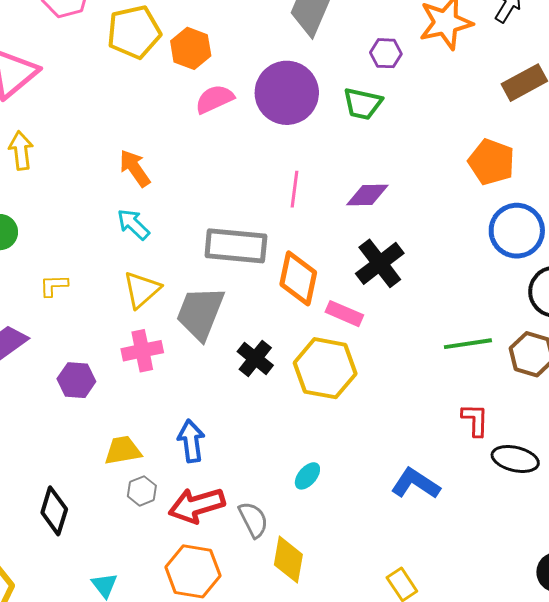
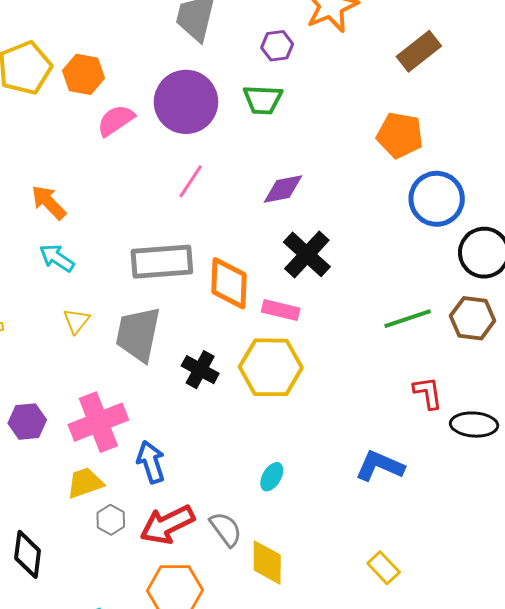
pink line: (294, 189) -> (191, 181), moved, turned 36
yellow triangle: (142, 290) -> (76, 321), size x0.7
pink cross: (142, 351) -> (98, 422), moved, size x1.4

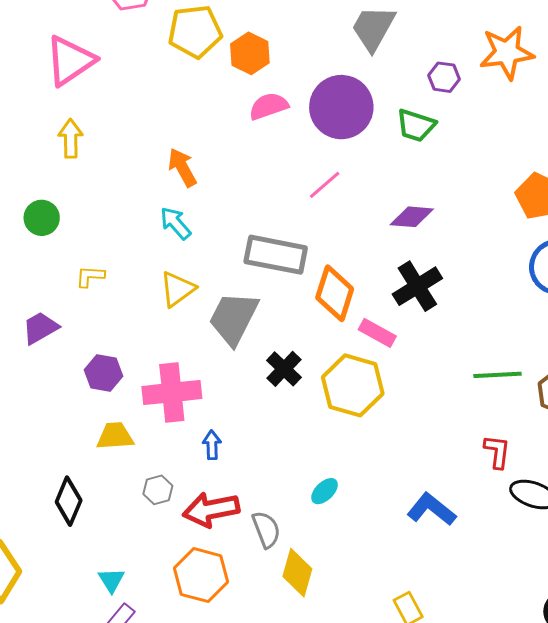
yellow triangle: (76, 321) -> (177, 289), size x1.4
blue arrow: (151, 462) -> (212, 445), size x0.7
yellow trapezoid: (85, 483) -> (115, 436), moved

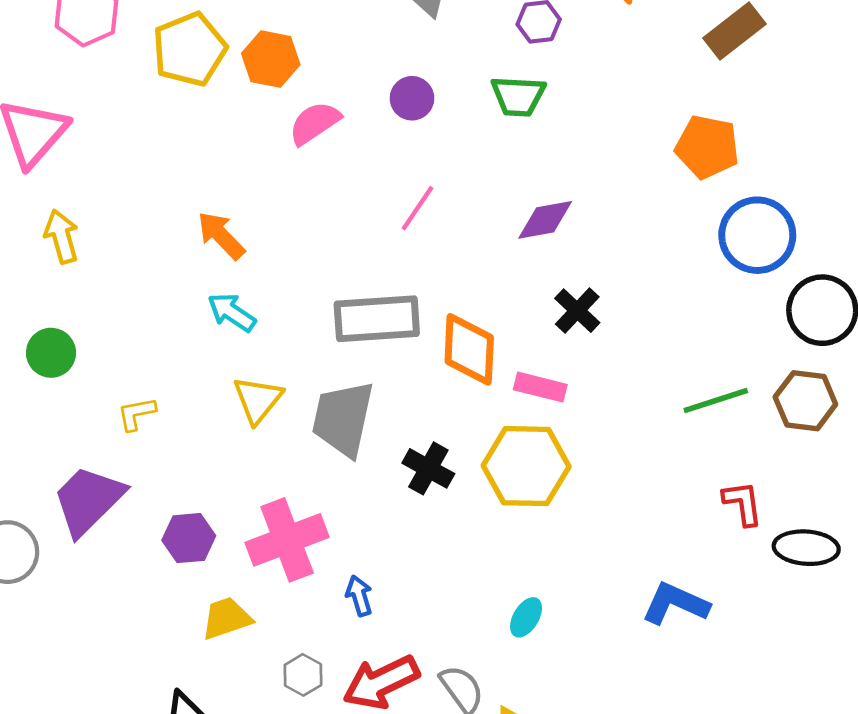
purple circle: (341, 107) -> (412, 98), size x0.5
black cross: (417, 286) -> (577, 311), size x0.7
purple trapezoid: (40, 328) -> (88, 500), size x1.5

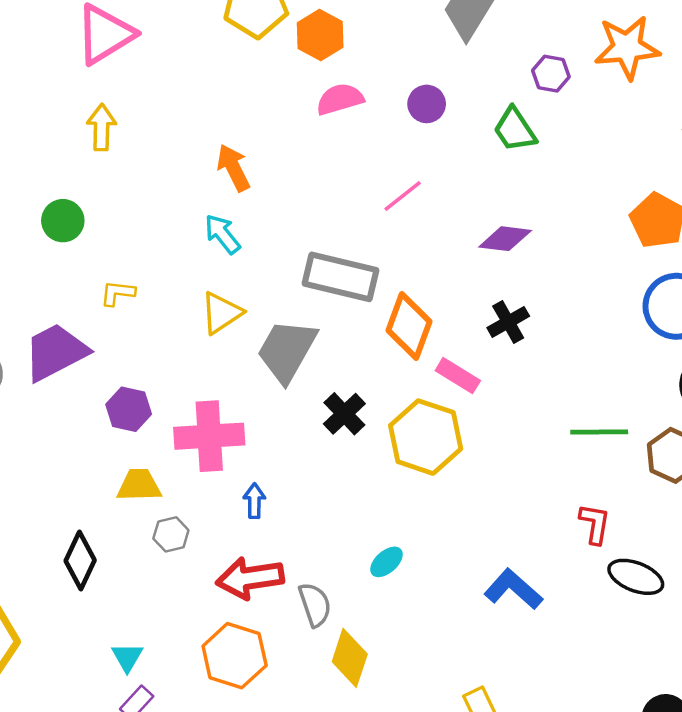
green trapezoid: (518, 96) -> (515, 130), turned 36
gray hexagon: (303, 675) -> (171, 534), moved

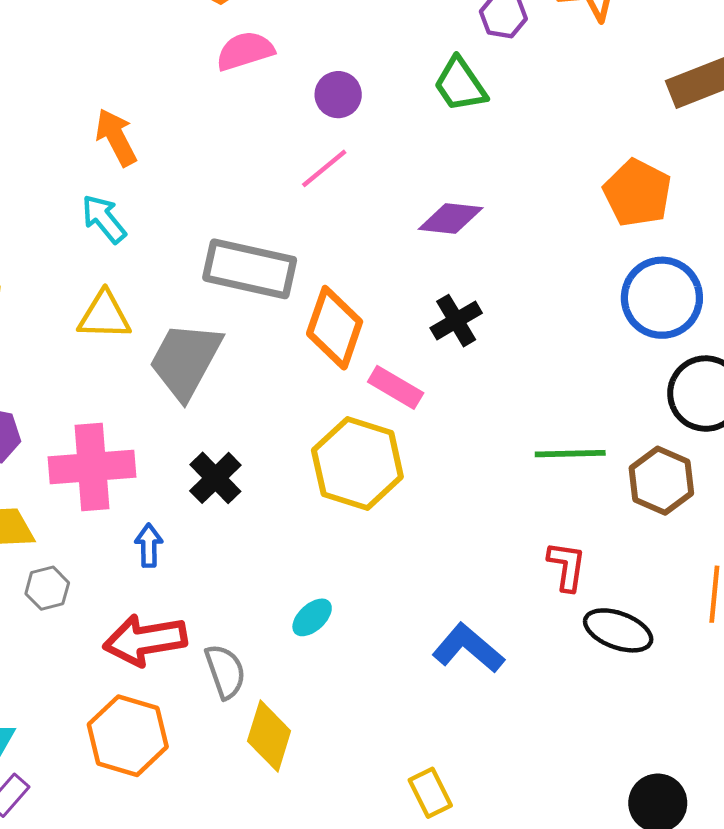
purple circle: (427, 104) -> (338, 95), moved
yellow triangle: (221, 313) -> (104, 316), turned 36
black cross: (344, 414) -> (215, 478), moved

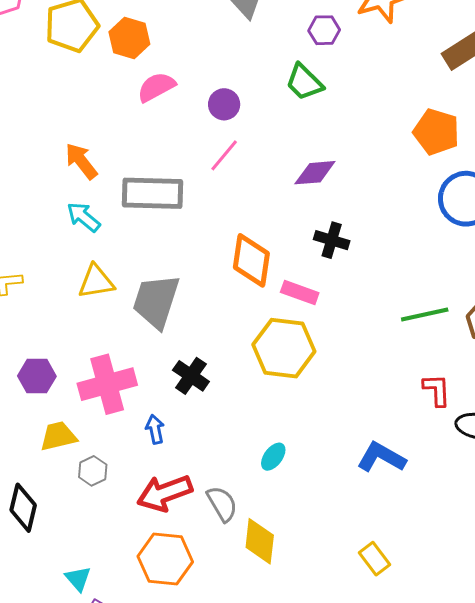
gray rectangle: (250, 269) -> (153, 193), moved
black cross: (456, 321) -> (332, 240), turned -32

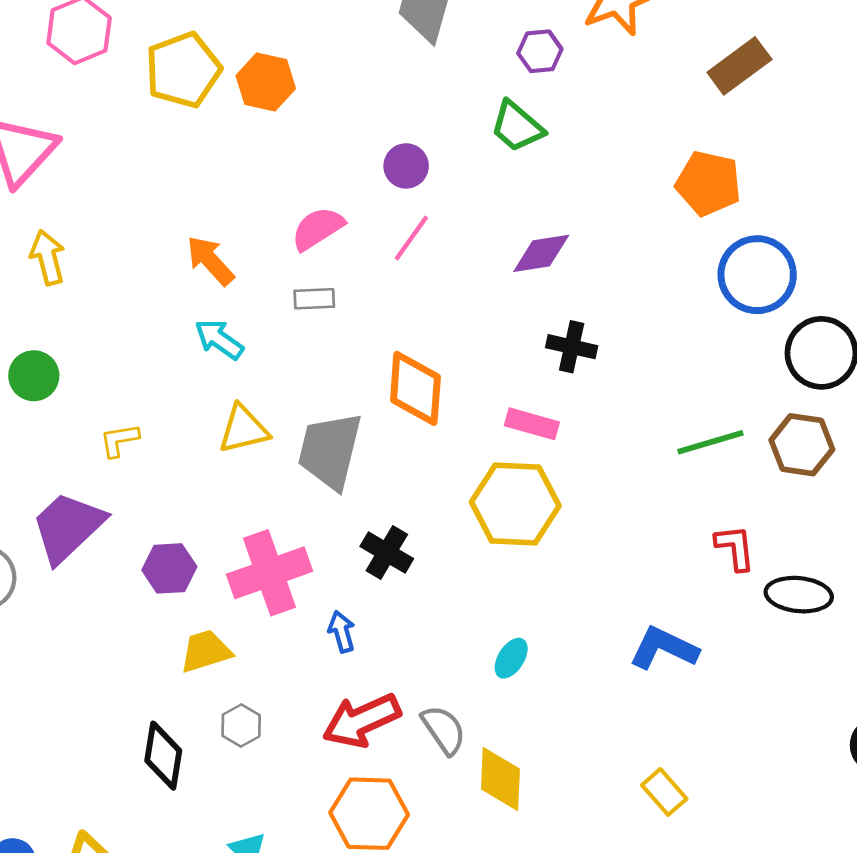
pink semicircle: (156, 87) -> (318, 229), moved
gray rectangle: (153, 193) -> (314, 299), size x0.5
orange diamond: (251, 260) -> (415, 388), moved
gray hexagon: (93, 471) -> (241, 726), moved

